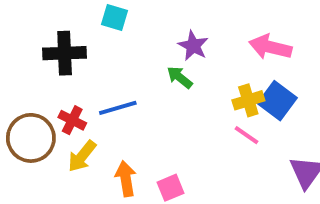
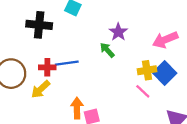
pink arrow: (270, 47) -> (165, 40), turned -45
red cross: (72, 120) -> (47, 67), moved, turned -35
orange arrow: (126, 179) -> (77, 108), moved

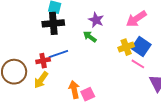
black cross: (39, 25) -> (53, 23), moved
pink line: (143, 91) -> (138, 64), moved

